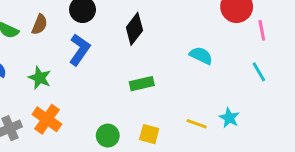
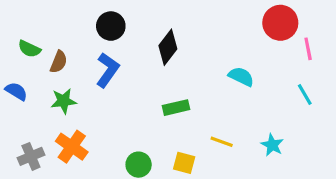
brown semicircle: (40, 24) -> (59, 62), moved
green star: (40, 78) -> (64, 101), turned -30
yellow line: (197, 124) -> (222, 142), moved

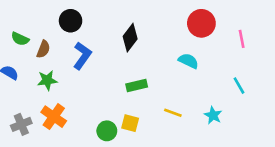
red circle: (280, 23) -> (201, 23), moved
black circle: (111, 26) -> (71, 21), moved
cyan line: (305, 94) -> (239, 86), moved
yellow square: (184, 163) -> (130, 123), moved

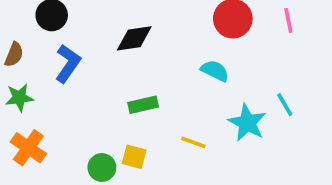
black diamond: (130, 38) -> (134, 38), turned 44
pink line: (242, 39) -> (288, 20), moved
cyan star: (213, 115) -> (247, 123), moved, size x1.5

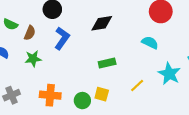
yellow line: (193, 142) -> (137, 86), turned -64
orange cross: (28, 148) -> (50, 95), moved, turned -30

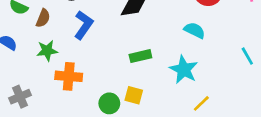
cyan star: (169, 74) -> (184, 70), moved
yellow line: (137, 86) -> (201, 103), moved
orange cross: (50, 95) -> (69, 76), moved

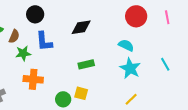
blue L-shape: (84, 25) -> (44, 41), turned 140
green star: (47, 51) -> (23, 53), moved
cyan star: (184, 70) -> (130, 68), moved

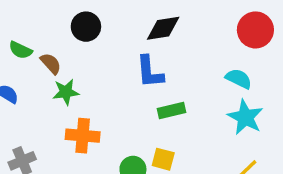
black diamond: (81, 27) -> (163, 28), moved
brown semicircle: (14, 36) -> (51, 64), turned -64
blue L-shape: (44, 41) -> (150, 72), moved

